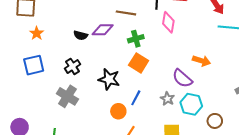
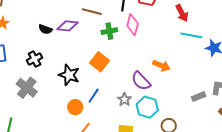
green cross: (136, 39) -> (109, 31), moved

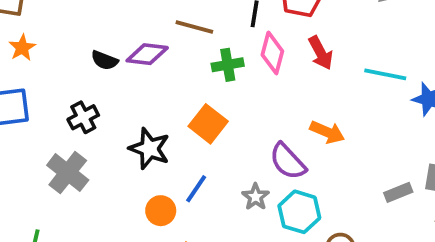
red arrow: (182, 13) -> (321, 53), moved

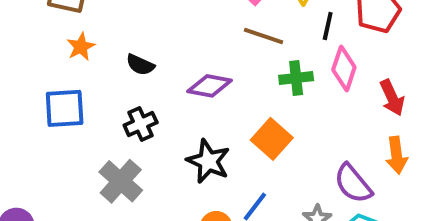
red arrow: (321, 53) -> (392, 98), moved
purple diamond: (147, 54) -> (210, 86), moved
black semicircle: (105, 60) -> (140, 65), moved
orange arrow: (327, 132) -> (397, 155), turned 56

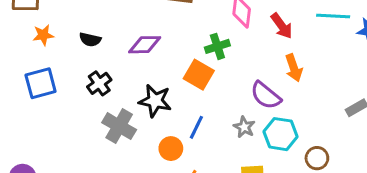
orange star: (81, 47) -> (43, 35), turned 30
green cross: (296, 78) -> (217, 46), moved
gray cross: (121, 181) -> (119, 126), moved

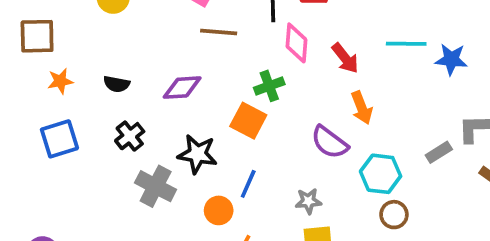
gray star: (244, 127) -> (308, 201), moved, turned -30
cyan hexagon: (281, 134) -> (381, 174), moved

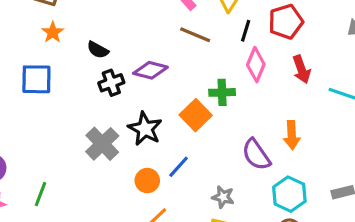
red arrow: (345, 58) -> (302, 69), moved
orange star: (60, 81) -> (53, 32), turned 30
black cross: (130, 136) -> (111, 83), moved

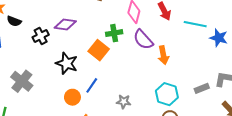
black semicircle: (98, 50) -> (14, 21), moved
gray cross: (102, 144) -> (22, 81), moved
purple semicircle: (256, 155) -> (143, 40), moved

